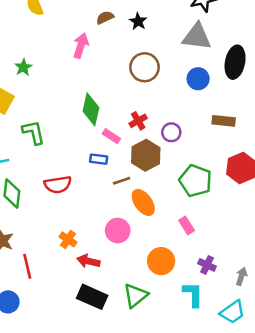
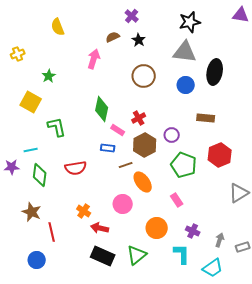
purple circle: (171, 132) -> (172, 135), moved

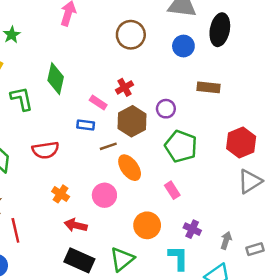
green diamond: (102, 109) -> (56, 79), moved
red hexagon: (220, 155) -> (241, 143), moved
orange cross: (84, 211) -> (61, 194), moved

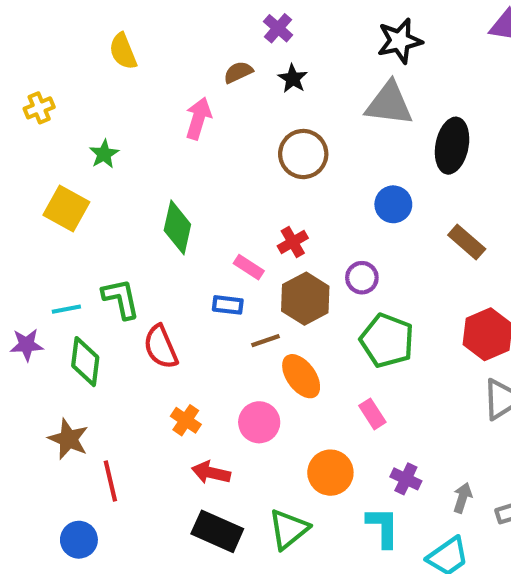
blue circle: (183, 46) -> (393, 204), moved
brown rectangle: (209, 87) -> (467, 242), moved, turned 35
green L-shape: (22, 99) -> (121, 299), moved
red semicircle: (46, 150) -> (161, 347), turned 76

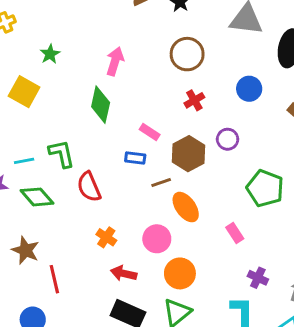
pink arrow: (198, 118) -> (115, 61), moved
red cross: (293, 242) -> (194, 100), moved
green pentagon: (387, 341) -> (265, 188), moved
green diamond: (85, 362) -> (37, 197), turned -48
orange circle: (330, 473) -> (180, 273), moved

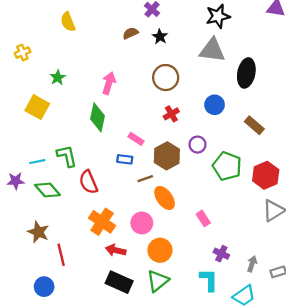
green pentagon: (265, 188) -> (227, 166), moved
orange cross: (106, 237) -> (102, 222), size x1.6

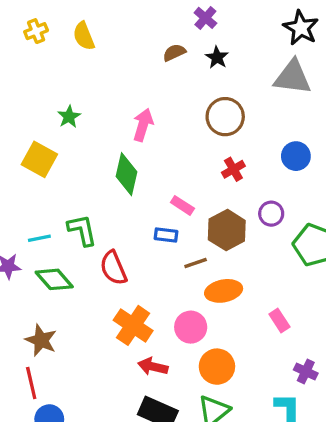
black star: (218, 16) -> (301, 28), turned -30
yellow cross: (22, 53) -> (36, 31), moved
orange ellipse: (165, 198) -> (224, 291), turned -65
red line: (61, 255) -> (31, 383), moved

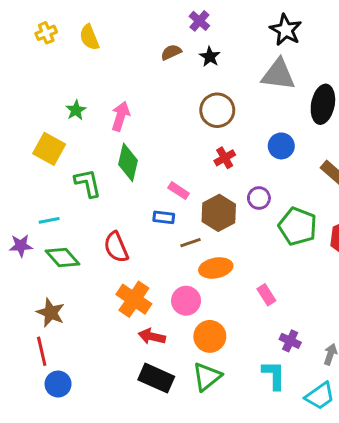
pink arrow: (143, 125) -> (121, 116), moved
green L-shape: (82, 230) -> (88, 183), moved

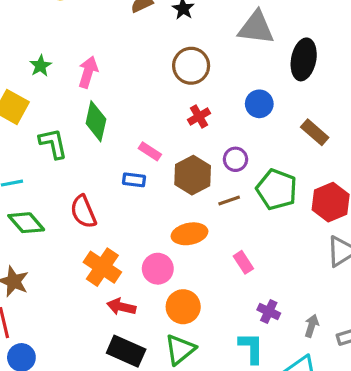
brown line: (190, 243) -> (229, 201), moved

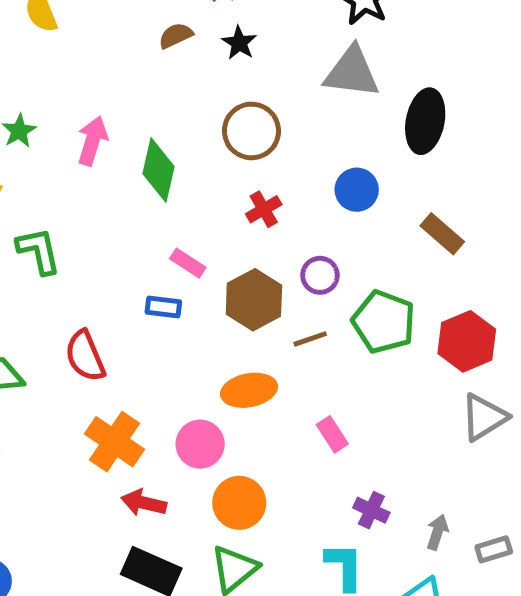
green diamond: (96, 121) -> (159, 170), moved

